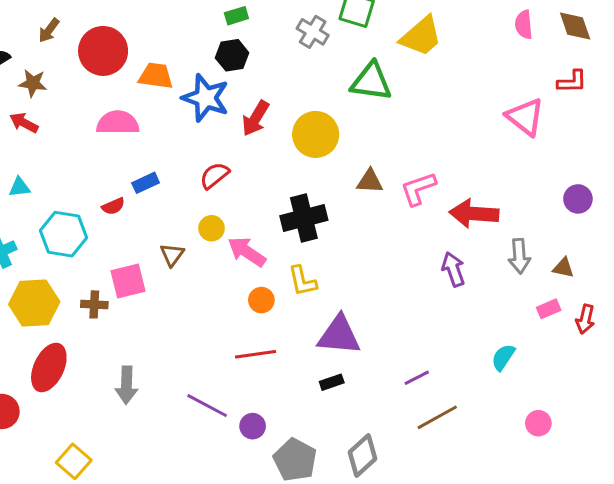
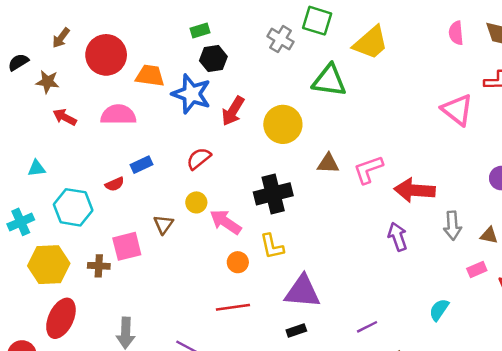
green rectangle: (236, 16) -> (200, 31), moved
red arrow: (24, 123) -> (65, 117), moved

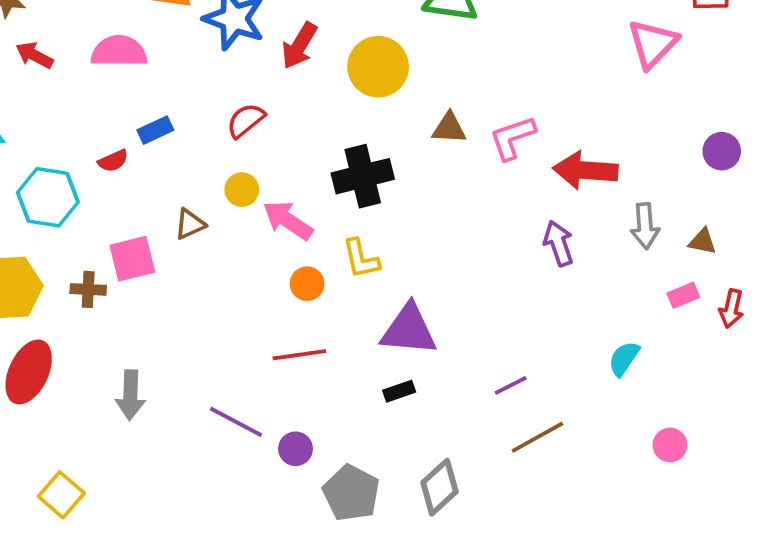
pink triangle: (457, 110) -> (653, 44), turned 36
brown triangle: (163, 224) -> (190, 224), turned 30

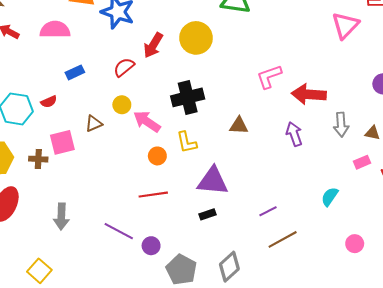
red arrow: (299, 46) -> (153, 45), moved
brown triangle: (449, 128) -> (239, 126), moved
red semicircle: (113, 161) -> (49, 102), moved
yellow square: (61, 495) -> (39, 271), moved

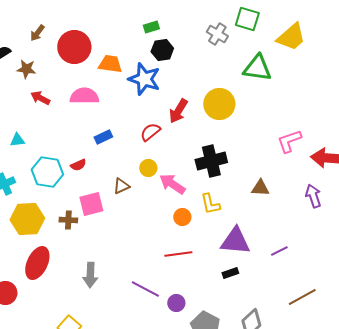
purple line: (268, 211) -> (279, 251), moved

